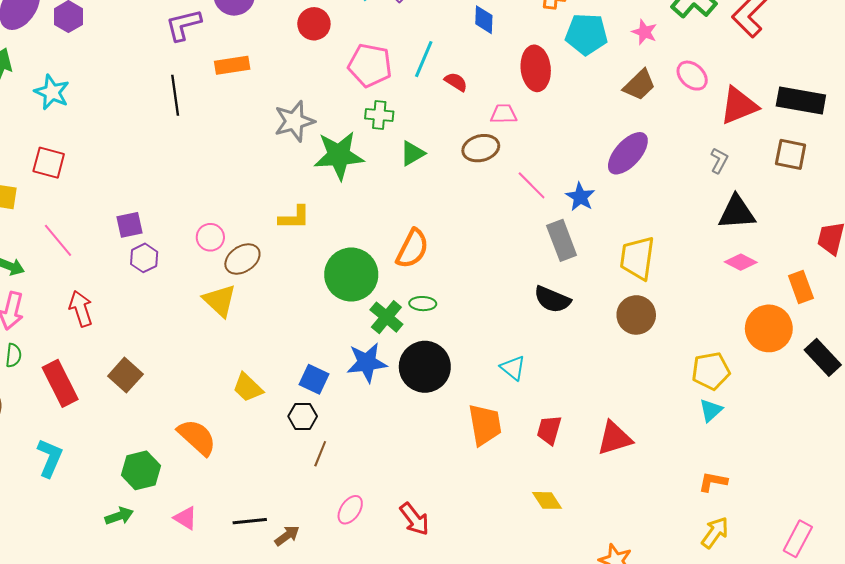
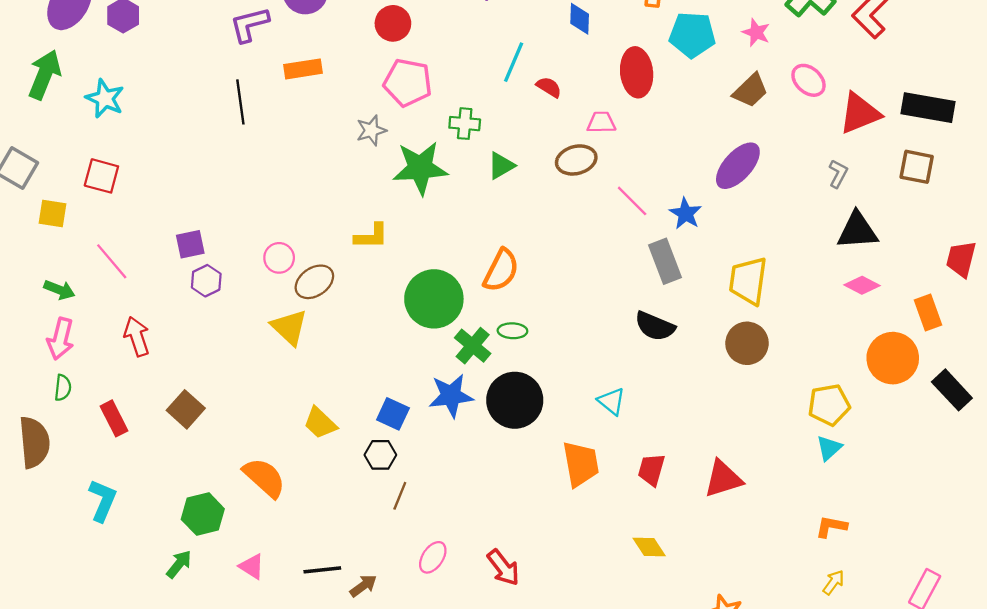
pink pentagon: (370, 65) -> (408, 83), moved
gray star: (294, 121) -> (371, 130), size x0.7
red rectangle: (60, 383) -> (114, 418), size x0.7
green arrow: (119, 516) -> (179, 564), turned -32
yellow arrow: (715, 533) -> (834, 582), size x0.7

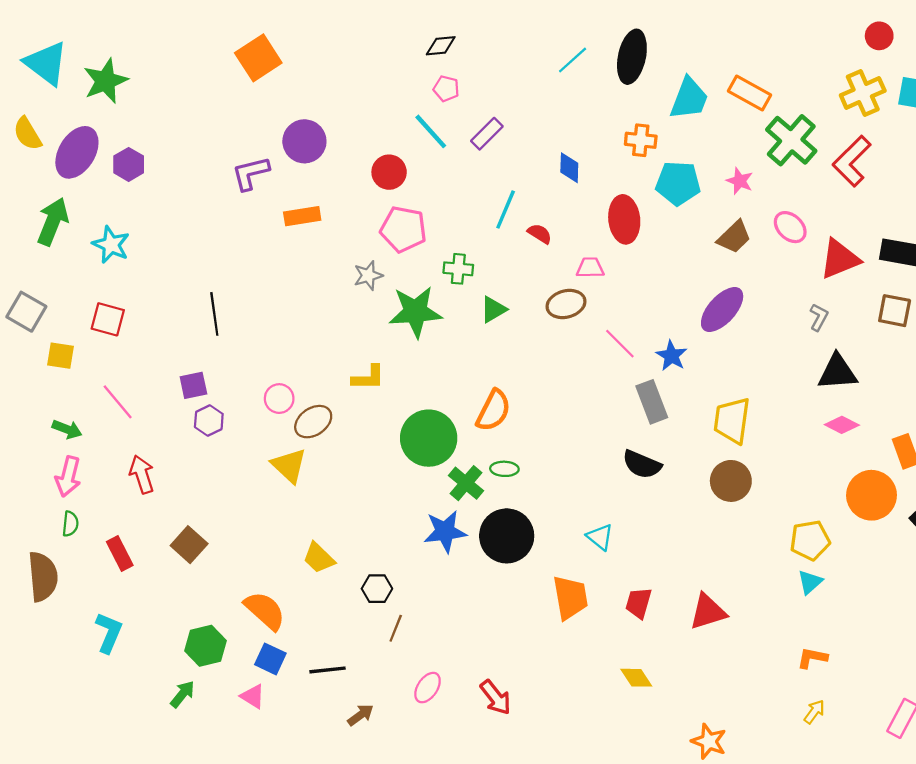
black line: (240, 102) -> (214, 314), moved
blue square: (393, 414) -> (270, 659), moved
black line: (322, 570) -> (328, 670), moved

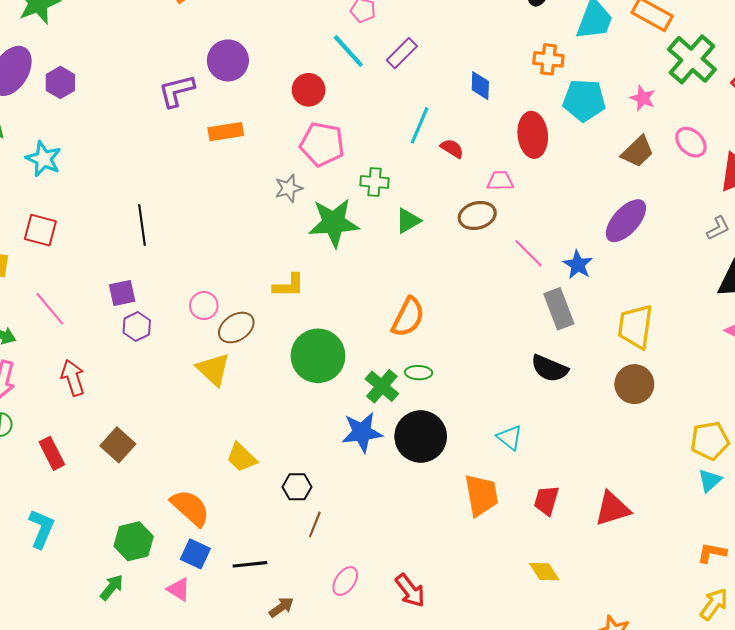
gray L-shape: (819, 317) -> (718, 228), turned 35
green circle: (429, 438) -> (318, 356), moved
yellow arrow: (814, 712) -> (714, 604), size x1.4

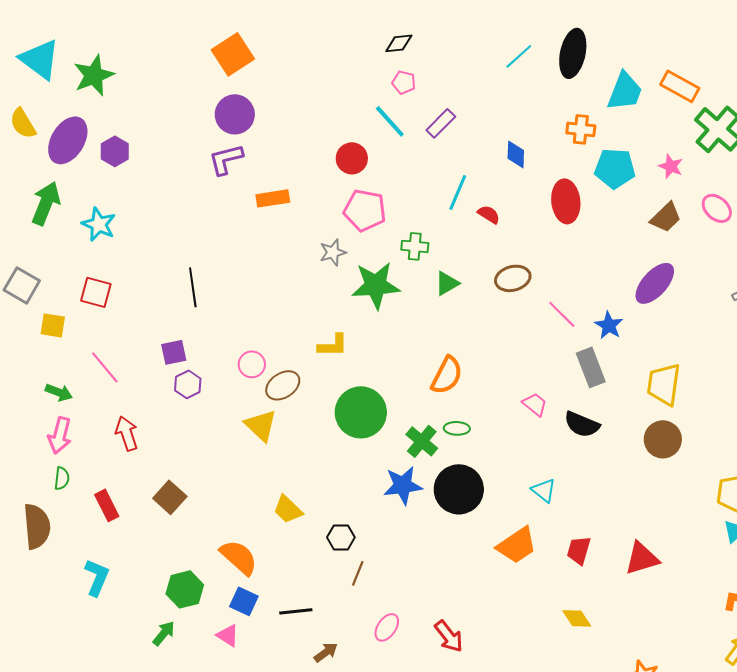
purple circle: (228, 60) -> (235, 114), moved
pink trapezoid: (500, 181) -> (535, 404), moved, turned 40
orange trapezoid: (481, 495) -> (517, 545), turned 66

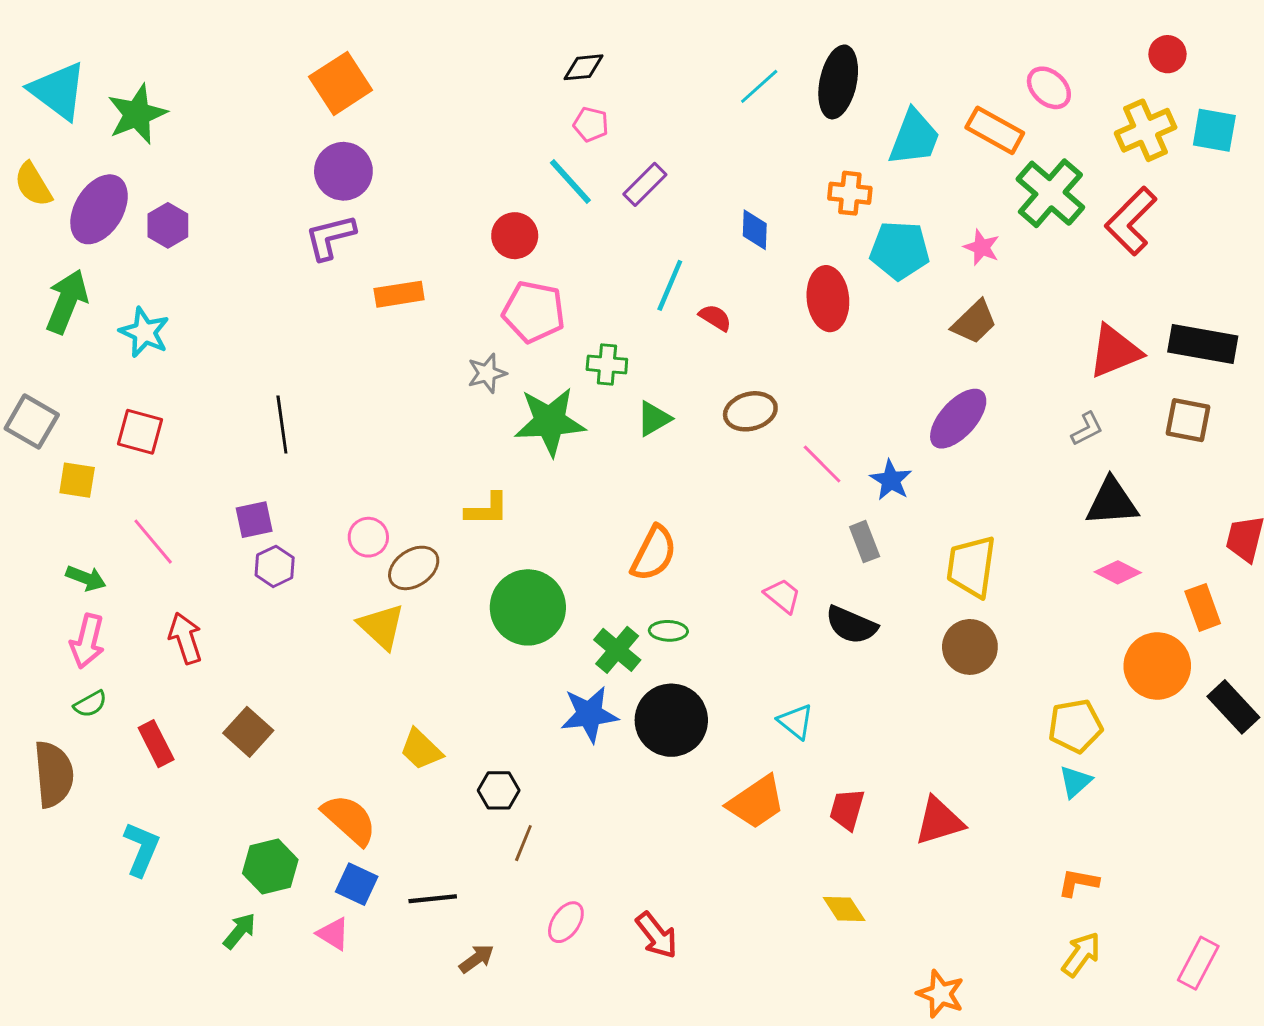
pink ellipse: (717, 208) -> (1049, 88), moved
gray rectangle: (591, 367) -> (865, 542), size x0.7
green semicircle: (62, 478) -> (90, 704), turned 55

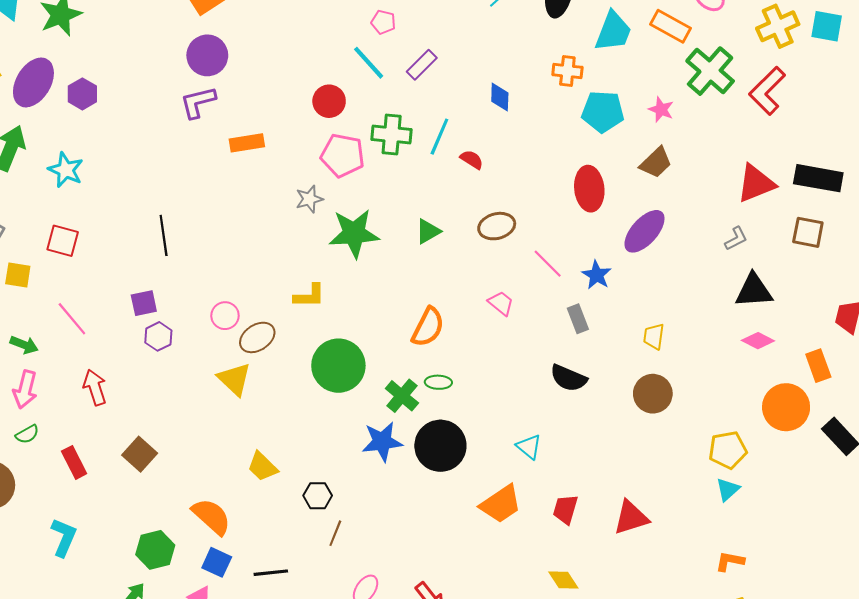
red ellipse: (828, 299) -> (589, 189), moved
green cross: (607, 364) -> (392, 135), moved, size x1.4
yellow trapezoid: (971, 566) -> (654, 336), size x0.6
pink trapezoid: (783, 596) -> (501, 303), moved

